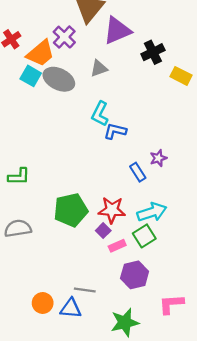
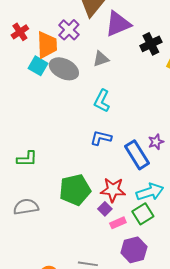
orange trapezoid: (40, 53) -> (47, 45), turned -52
blue L-shape: (115, 131) -> (101, 138), moved
blue rectangle: (138, 172) -> (137, 155), size x1.6

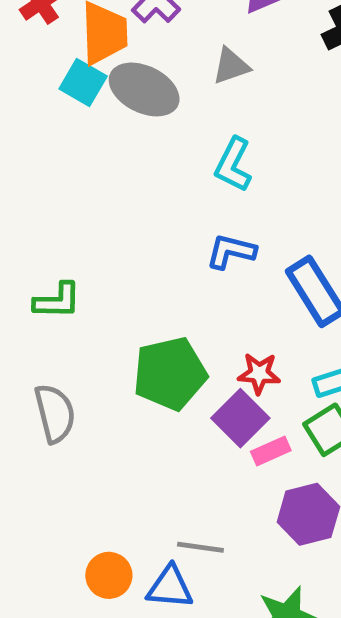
red star: (113, 190) -> (259, 374), size x0.7
gray semicircle: (26, 207) -> (55, 413), turned 85
purple square: (105, 209) -> (240, 418), size x1.6

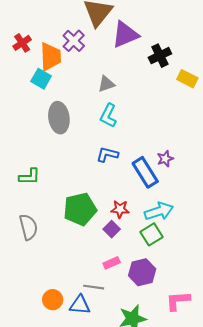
gray triangle: (231, 66) -> (106, 84), moved
gray ellipse: (144, 89) -> (59, 118), moved, turned 56
purple square: (240, 418) -> (112, 229), size x0.7
pink rectangle: (271, 451) -> (112, 263), moved

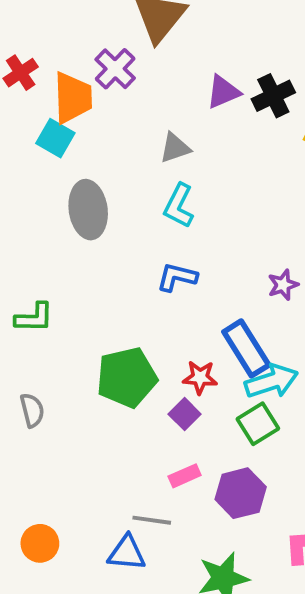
purple triangle: (125, 35) -> (223, 92), moved, size x0.7
blue rectangle: (145, 172) -> (246, 348), moved
gray semicircle: (28, 227) -> (32, 410), size x0.7
orange circle: (53, 300) -> (40, 543), moved

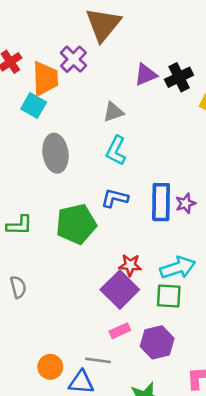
blue rectangle: (246, 348) -> (161, 202), moved, turned 33
green pentagon: (127, 377) -> (76, 224), moved
purple square: (185, 414) -> (120, 290), size x1.8
green square: (258, 424) -> (169, 296), turned 36
orange circle: (40, 543) -> (50, 367), moved

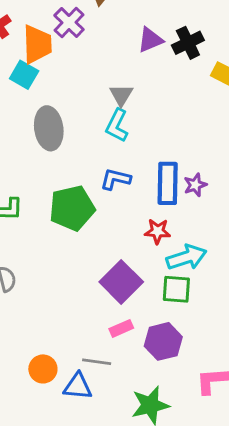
gray triangle: (113, 112) -> (121, 95), moved, turned -40
red star: (130, 265) -> (157, 231), moved

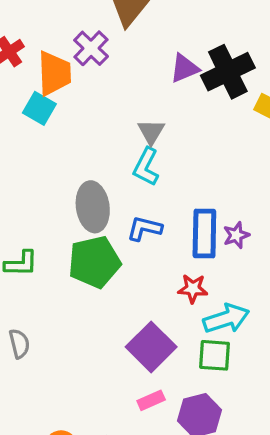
black cross: (188, 43) -> (228, 72), size x1.4
gray ellipse: (49, 128) -> (93, 207), moved

